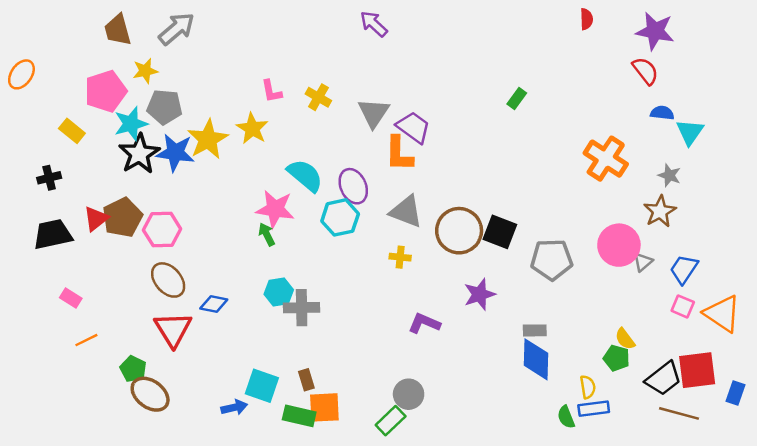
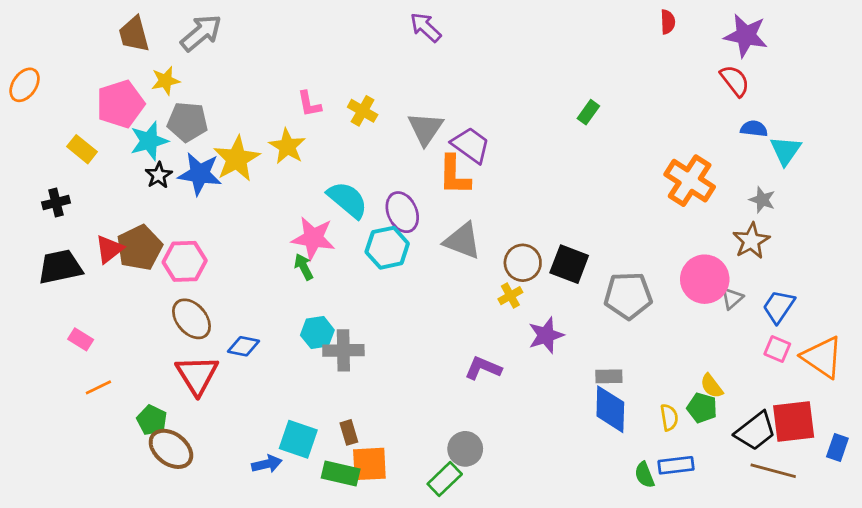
black star: (139, 154) -> (159, 175), size x0.6
brown circle: (459, 231) -> (523, 263), size x0.7
yellow cross: (400, 257) -> (510, 296), moved, turned -35
yellow semicircle: (588, 387) -> (669, 417), moved

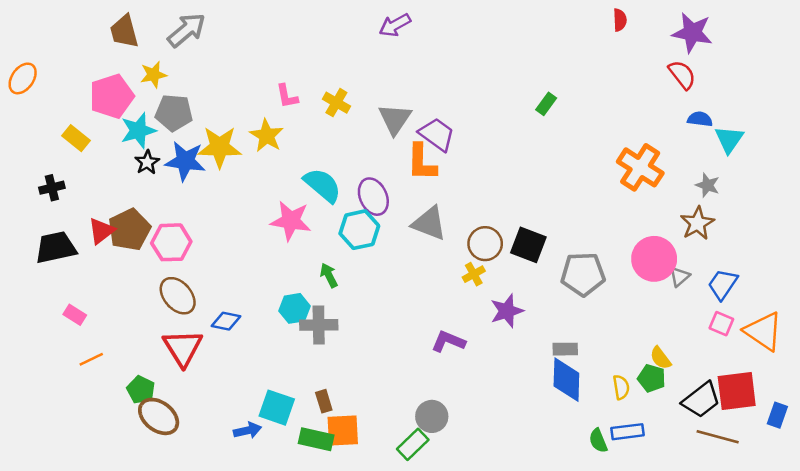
purple arrow: (426, 27) -> (395, 25), turned -72
yellow star: (237, 159) -> (220, 147), turned 30
green arrow: (304, 267) -> (329, 275), moved

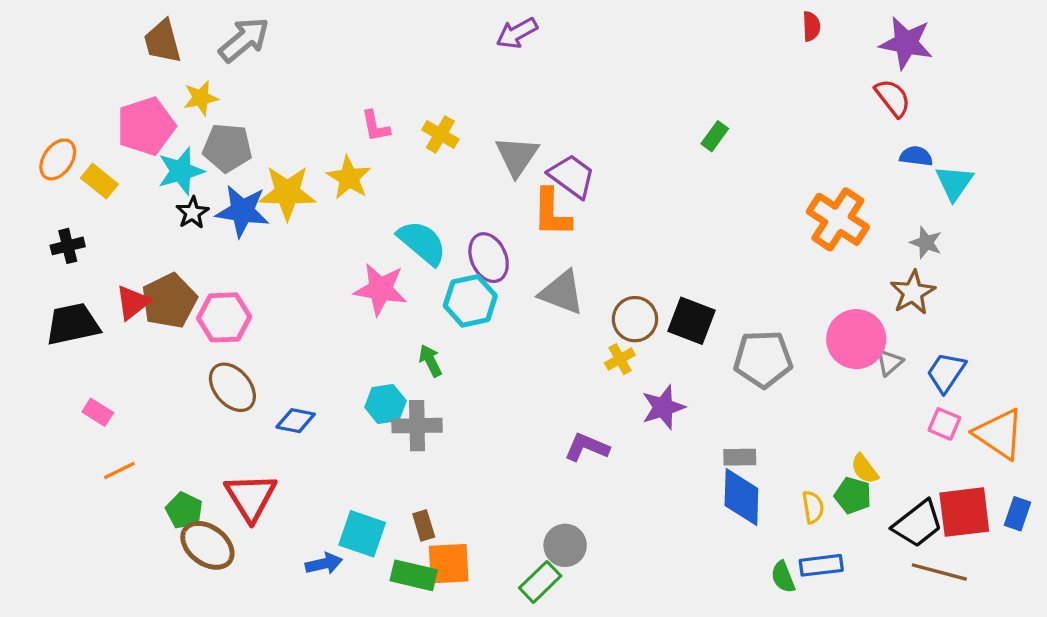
orange ellipse: (23, 78) -> (58, 159), moved
red triangle: (183, 348) -> (251, 497), moved
blue rectangle: (777, 415) -> (1018, 514), moved

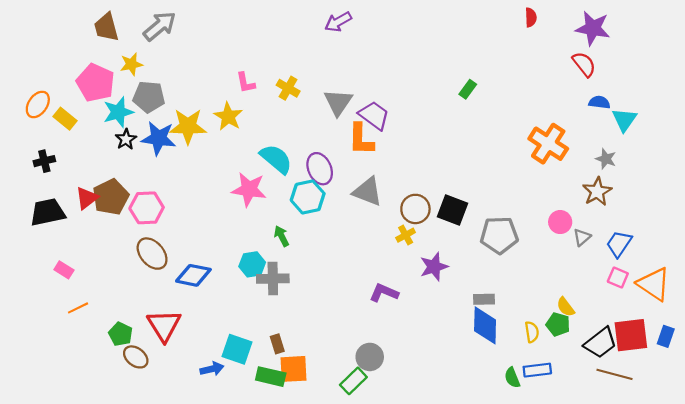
pink pentagon: (146, 126) -> (95, 83), turned -30
pink circle: (856, 339) -> (560, 222), size x0.6
blue diamond: (296, 421) -> (193, 275), size x1.4
brown ellipse: (207, 545) -> (136, 357), size x0.7

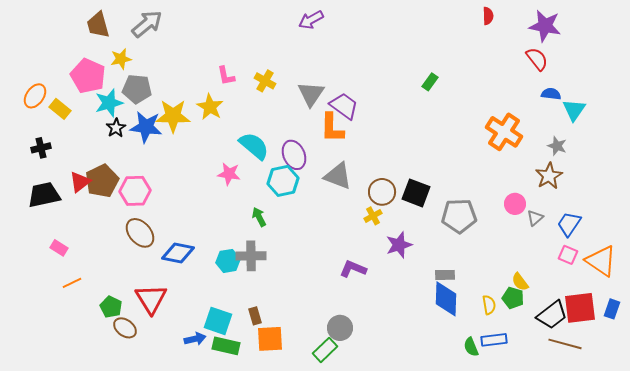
pink star: (249, 189) -> (229, 174), size x0.7
cyan hexagon: (252, 264) -> (228, 261), moved
green rectangle: (271, 377) -> (226, 346), moved

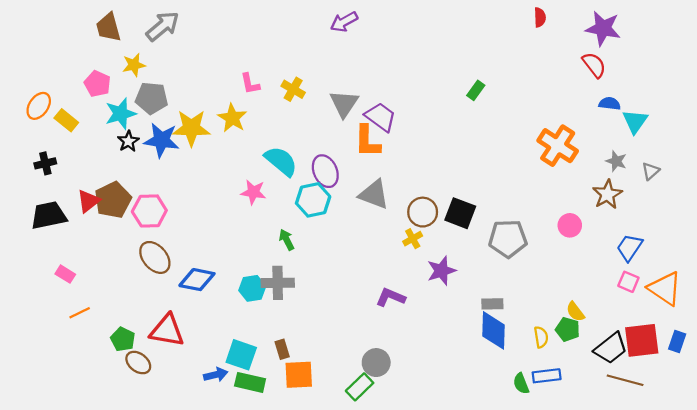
pink pentagon: (88, 76) -> (97, 84), size x0.7
gray triangle: (535, 218) -> (651, 171), moved
red triangle: (151, 299) -> (167, 330), turned -48

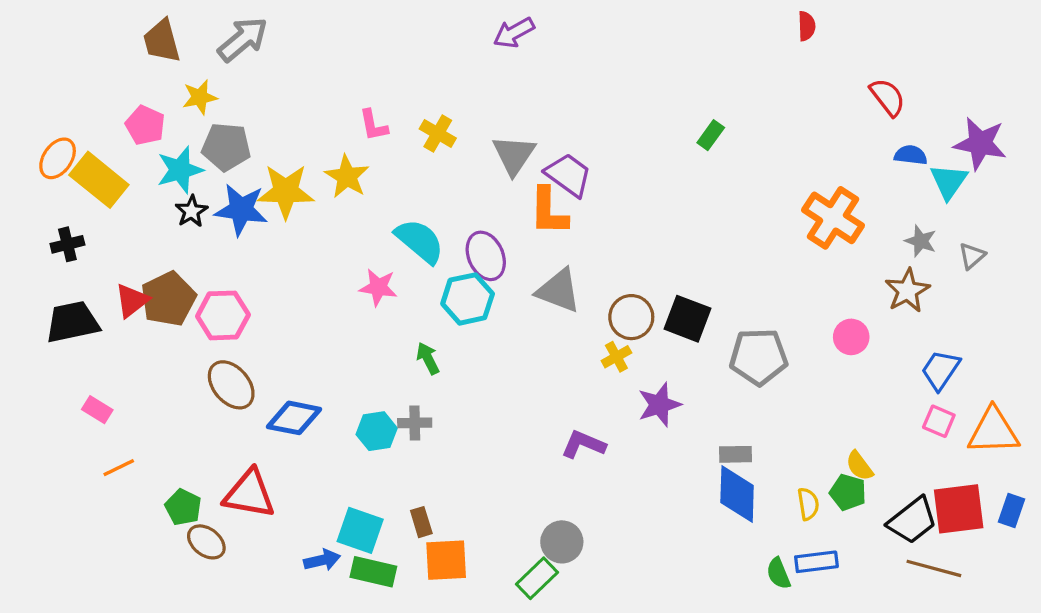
purple star: (603, 28) -> (980, 143), moved
yellow rectangle: (66, 120) -> (99, 180), size x1.6
gray cross: (278, 283) -> (415, 423), size x0.7
orange triangle: (665, 288) -> (993, 431), turned -36

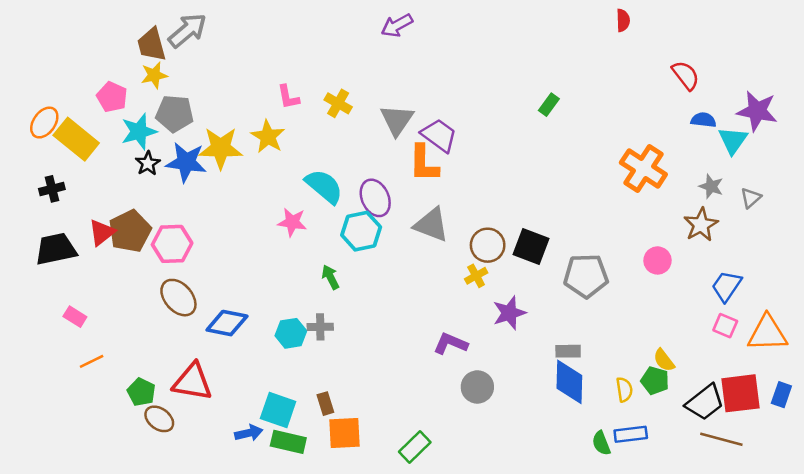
brown trapezoid: (162, 41) -> (152, 45), moved
gray circle: (562, 542) -> (477, 387), moved

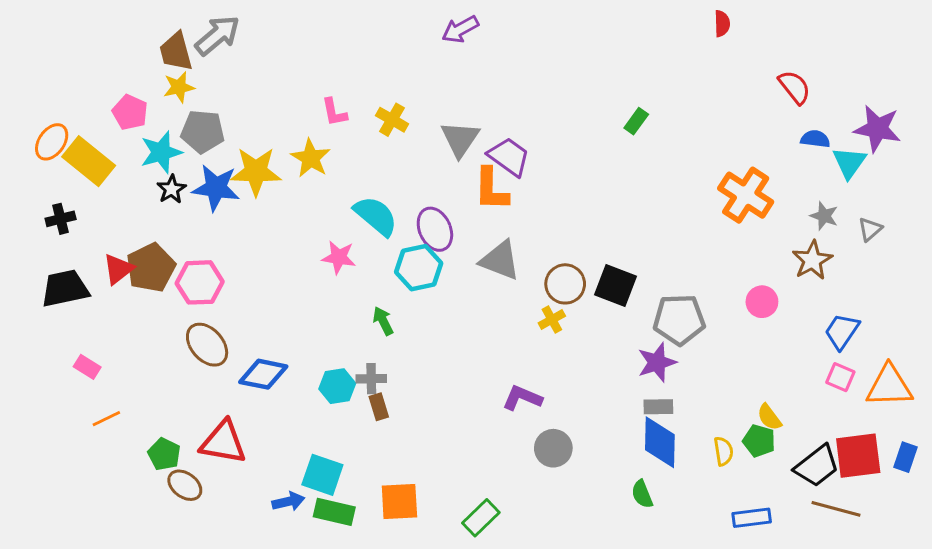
purple star: (509, 313) -> (657, 362), moved
brown rectangle: (325, 404) -> (379, 407), moved
blue rectangle: (631, 434) -> (752, 518), moved
green semicircle: (601, 443) -> (642, 494), moved

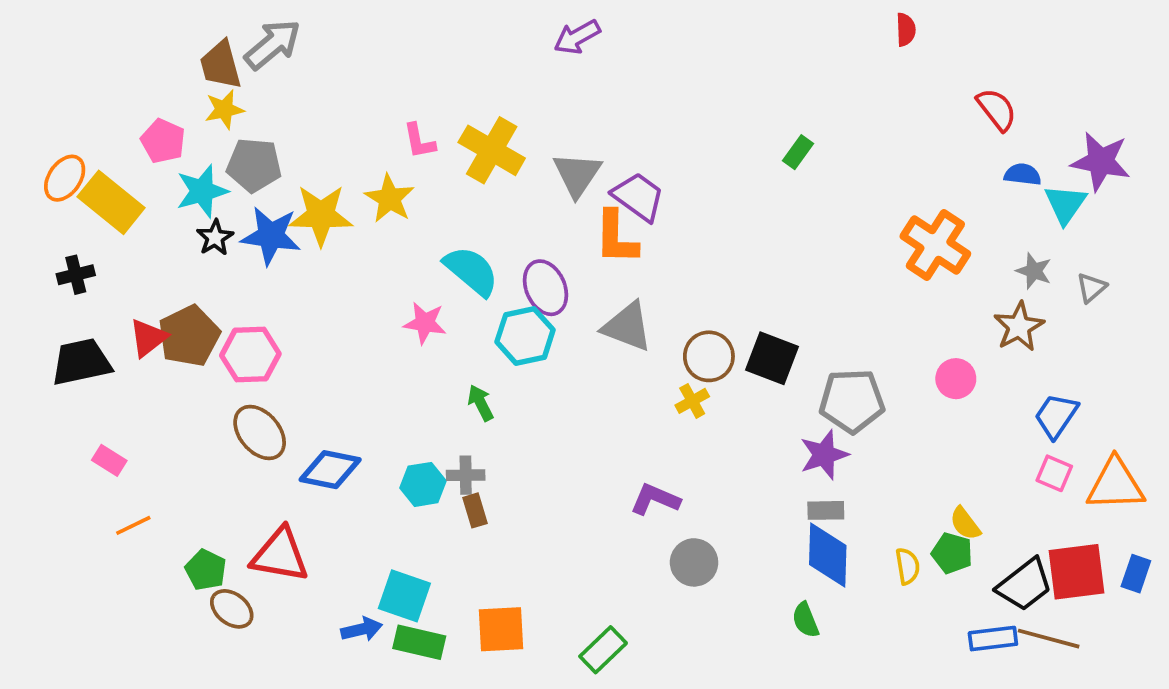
yellow cross: (392, 120) -> (492, 150), size x1.6
blue rectangle: (752, 518) -> (993, 639), moved

